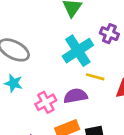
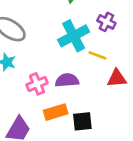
yellow line: (95, 77) -> (97, 55), moved

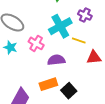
pink cross: (37, 84) -> (36, 43), moved, turned -35
black square: (82, 121) -> (69, 91), turned -35

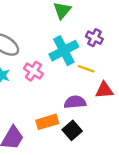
purple semicircle: (56, 60) -> (75, 102), moved

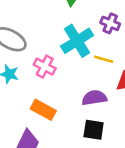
orange rectangle: (47, 122) -> (43, 110), moved, turned 50
black square: (72, 130) -> (94, 130), turned -36

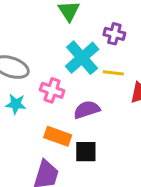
purple semicircle: (94, 98) -> (87, 110), moved
black square: (94, 130) -> (86, 152), moved

